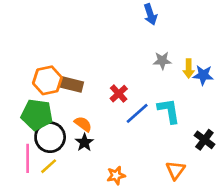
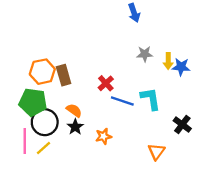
brown rectangle: (71, 84) -> (64, 75), turned 60
blue line: (137, 113) -> (122, 101), turned 60
orange star: (116, 175) -> (103, 136), moved

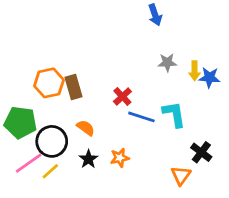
green pentagon: (33, 102) -> (20, 122), moved
black cross: (182, 125) -> (201, 152), moved
black star: (75, 127) -> (88, 159), moved
pink line: (25, 141) -> (29, 163), turned 55

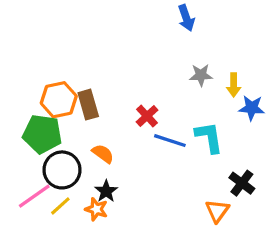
blue star: (209, 77) -> (252, 108), moved
green pentagon: (20, 122) -> (42, 134), moved
orange star: (120, 158) -> (96, 209), moved, turned 30

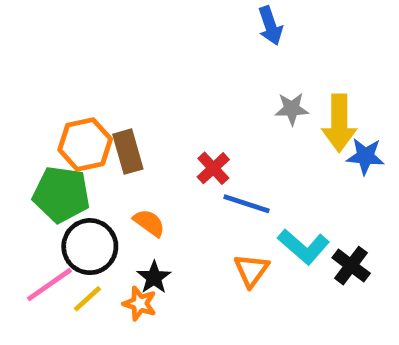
yellow arrow: (234, 85) -> (339, 123), size x1.6
cyan L-shape: (209, 137) -> (304, 247), moved, turned 140
orange triangle: (217, 211) -> (251, 270), moved

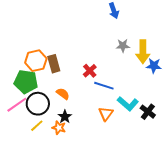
pink line: (49, 285) -> (17, 105), moved

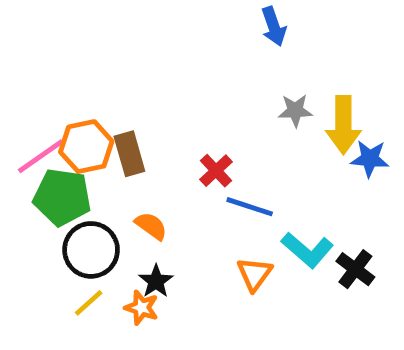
pink line: (17, 105) -> (41, 156), moved

